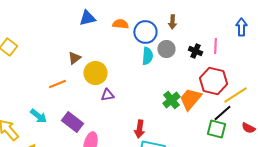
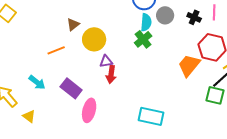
green cross: (171, 100) -> (143, 39), moved
red arrow: (139, 129) -> (111, 74), moved

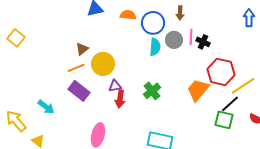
pink line: (214, 12) -> (191, 37), moved
green cross: (143, 39) -> (152, 91), moved
orange line: (56, 50) -> (76, 68), moved
purple rectangle: (71, 88) -> (79, 91), moved

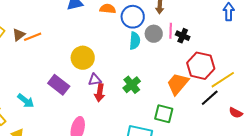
brown triangle: (82, 49) -> (19, 35), moved
orange line: (76, 68) -> (33, 37), moved
green square: (224, 120) -> (164, 114), moved

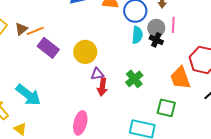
black cross: (183, 36) -> (156, 40), moved
orange trapezoid: (178, 84) -> (180, 78), turned -60
purple rectangle: (59, 85) -> (48, 48), moved
cyan arrow: (26, 101) -> (28, 95), size x1.5

